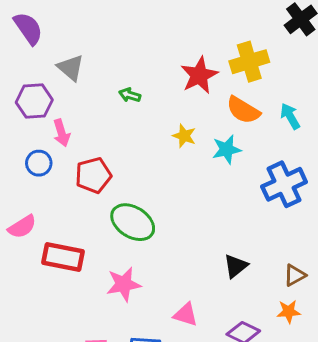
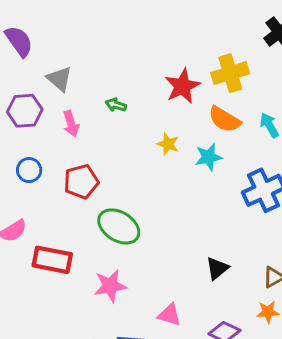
pink arrow: (62, 133) -> (71, 124), moved

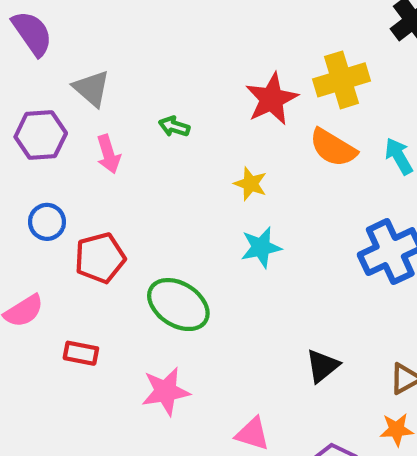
cyan star: (209, 157) -> (261, 247), moved
red pentagon: (81, 182) -> (100, 258), moved
red rectangle: (52, 260) -> (81, 353), size x0.6

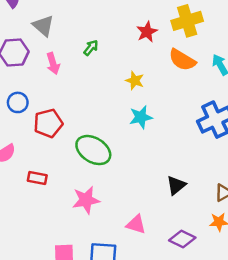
red star: (272, 99) -> (147, 32), size x0.7
green arrow: (174, 127) -> (91, 48), turned 112

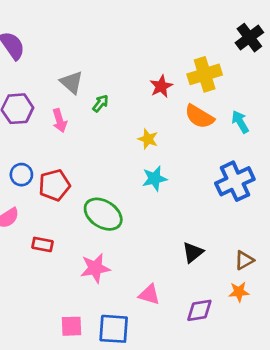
gray triangle: (43, 26) -> (71, 82), moved
blue circle: (18, 102) -> (21, 175), moved
purple diamond: (182, 239) -> (199, 310), turned -35

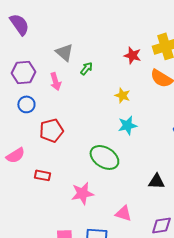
red star: (161, 86) -> (132, 55), turned -30
blue circle: (21, 175) -> (26, 104), moved
green ellipse: (103, 214) -> (104, 157), moved
black triangle: (193, 252) -> (156, 181), turned 42

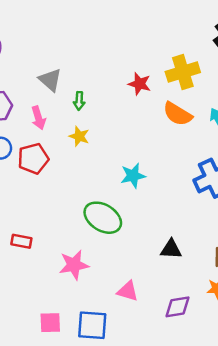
green arrow: (86, 68) -> (79, 101), turned 144
yellow star: (122, 95) -> (79, 136), moved
red pentagon: (51, 130) -> (33, 159), moved

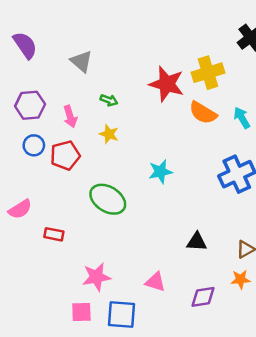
gray triangle: (50, 80) -> (81, 61), moved
red star: (140, 84) -> (167, 84), size x1.6
green arrow: (79, 101) -> (109, 100), turned -72
green ellipse: (103, 218) -> (108, 199), moved
pink star: (74, 265) -> (96, 277), moved

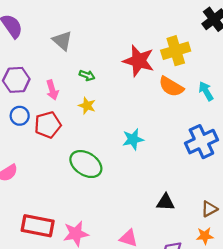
red rectangle: (54, 234) -> (38, 226), moved, size x1.8

